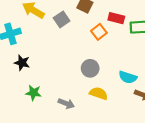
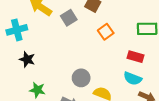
red rectangle: (116, 18) -> (135, 57), moved
gray circle: (90, 68) -> (81, 78), moved

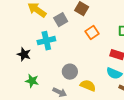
cyan cross: (17, 30) -> (46, 41), moved

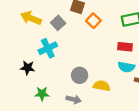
orange square: (92, 33) -> (93, 21), moved

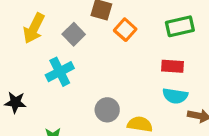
yellow arrow: (31, 18) -> (34, 28), turned -84
black star: (28, 68) -> (15, 102), moved

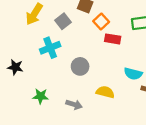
red rectangle: (172, 66) -> (113, 39), moved
gray circle: (107, 110) -> (80, 66), moved

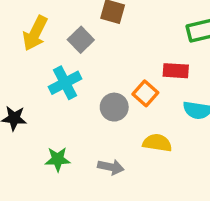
orange square: (101, 22) -> (145, 93), moved
red rectangle: (113, 39) -> (176, 71), moved

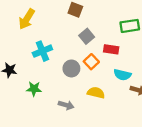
gray square: (81, 40) -> (87, 36), moved
green star: (58, 159) -> (34, 89), moved

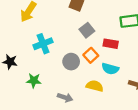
cyan semicircle: (122, 75) -> (110, 69), moved

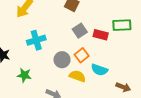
red rectangle: (111, 44) -> (101, 35), moved
yellow semicircle: (95, 86) -> (77, 76), moved

